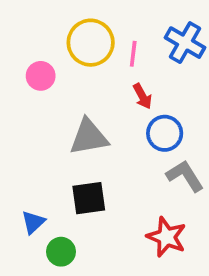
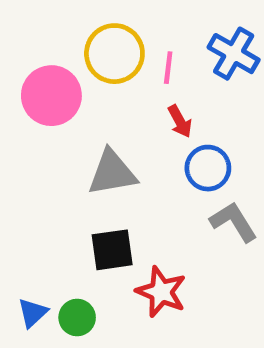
pink circle: (41, 76) -> (51, 96), size x1.6
blue triangle: (33, 222) -> (33, 313), moved
red star: (166, 237) -> (161, 292), moved

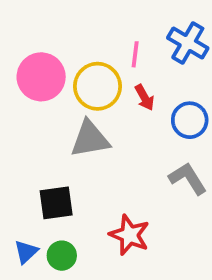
yellow circle: (114, 54) -> (98, 86), moved
blue circle: (208, 168) -> (190, 120), moved
black square: (112, 250) -> (56, 203), moved

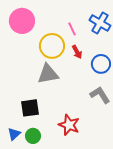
pink line: (135, 54) -> (72, 29), turned -32
pink circle: (41, 77) -> (22, 21), moved

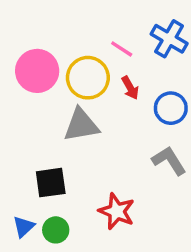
pink circle: (22, 21) -> (37, 71), moved
pink line: (72, 29) -> (122, 49), turned -32

